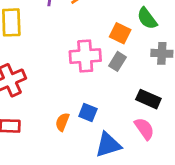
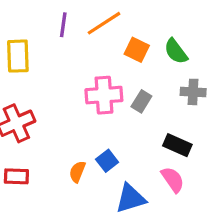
orange square: (120, 33) -> (137, 50), moved
blue square: (88, 113) -> (107, 161), turned 30

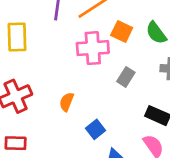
pink cross: (104, 95) -> (93, 48), moved
orange semicircle: (77, 172) -> (67, 102), moved

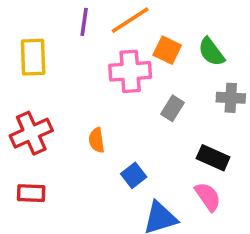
orange semicircle: (67, 102) -> (97, 140), turned -30

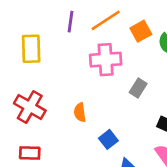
orange square: (167, 50) -> (141, 31), moved, turned 35
red cross: (31, 133) -> (30, 107), turned -36

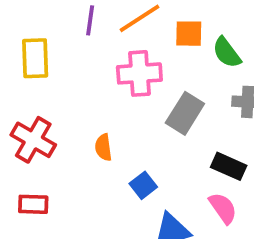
orange square: (141, 31) -> (189, 34), turned 30
gray rectangle: (138, 88) -> (185, 113), size x1.5

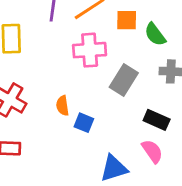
blue square: (143, 185) -> (84, 123), moved, turned -30

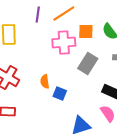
orange square: (127, 20) -> (86, 32), moved

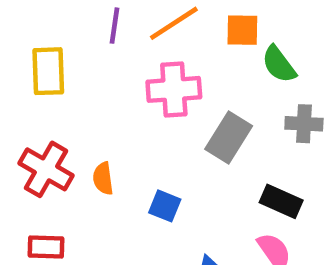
orange square: (86, 32) -> (242, 30), moved
orange semicircle: (45, 82) -> (103, 179), moved

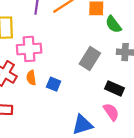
pink cross: (174, 89) -> (29, 49), moved
blue square: (165, 206) -> (54, 84), moved

